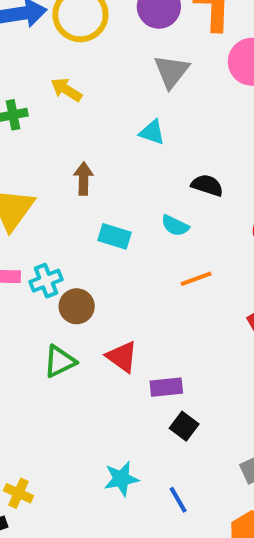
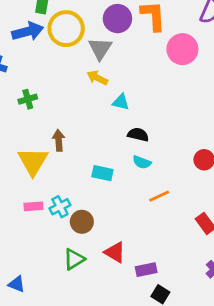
gray triangle: (171, 71) -> (100, 48), moved
yellow arrow: (66, 90) -> (97, 78), moved
brown arrow: (84, 179) -> (59, 140), moved
black semicircle: (207, 185) -> (138, 135), moved

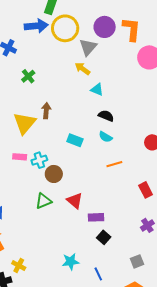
green cross: (28, 99) -> (28, 76), turned -32

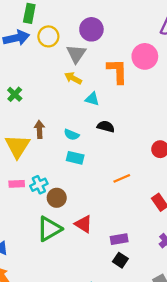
yellow circle: (65, 28) -> (48, 36), size x0.7
orange L-shape: (131, 29) -> (117, 71), moved
cyan semicircle: (106, 137) -> (72, 135), moved
green triangle: (44, 201) -> (49, 229), size x1.4
purple rectangle: (96, 217) -> (119, 239), moved

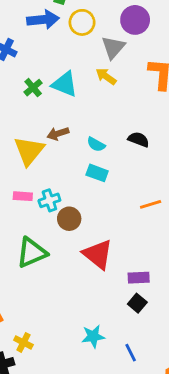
cyan triangle: (92, 99) -> (65, 84), moved, size x1.5
brown arrow: (39, 129) -> (58, 134), turned -112
red triangle: (84, 224) -> (98, 254), size x1.4
green triangle: (49, 229) -> (32, 253), moved

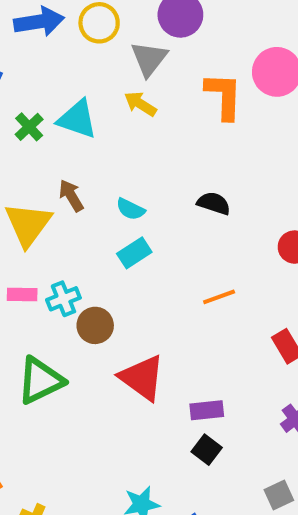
brown arrow: (58, 134) -> (71, 196), turned 80
black semicircle: (139, 139) -> (214, 203), moved
cyan rectangle: (97, 173) -> (134, 253), turned -50

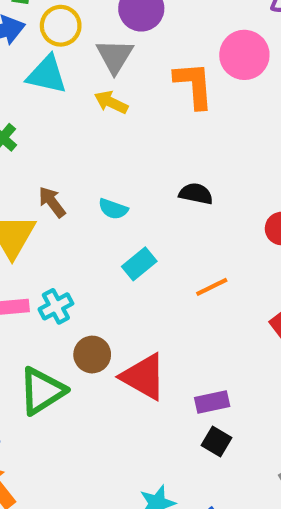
cyan triangle: (77, 119) -> (47, 75), moved
cyan rectangle: (134, 253) -> (139, 264), moved
brown circle: (95, 325) -> (92, 355), moved

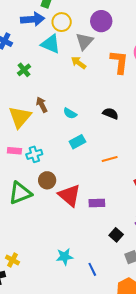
purple rectangle: (212, 402) -> (97, 203), moved
black square: (216, 442) -> (116, 235), moved

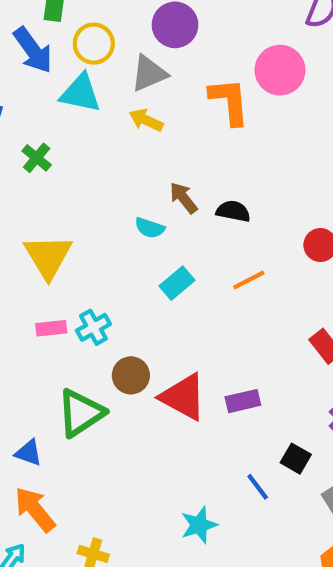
blue arrow: (33, 19) -> (33, 50), turned 70
gray triangle: (84, 41) -> (149, 73), turned 36
brown arrow: (42, 105) -> (183, 198), moved
orange line: (110, 159) -> (249, 280), moved
blue line: (92, 269) -> (258, 487), moved

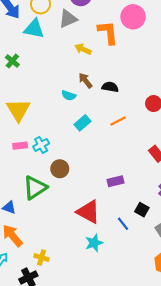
yellow arrow: (146, 120) -> (83, 49), moved
red triangle: (183, 397) -> (88, 212), moved

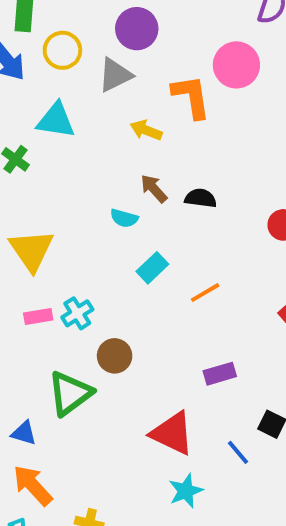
cyan triangle: (34, 29) -> (56, 120), moved
orange line: (118, 121) -> (205, 293), moved

